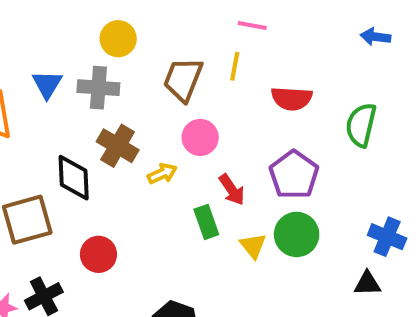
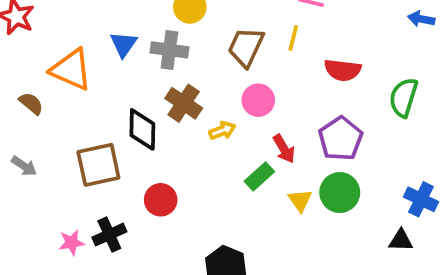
green rectangle: (206, 222) -> (259, 176), turned 64

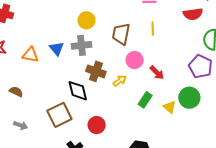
yellow line: (293, 38) -> (153, 29), moved
orange triangle: (71, 70) -> (30, 55), moved, size x0.7
red semicircle: (343, 70) -> (193, 14), moved
purple pentagon: (341, 139) -> (200, 66), moved
red arrow: (284, 149) -> (157, 73), moved

